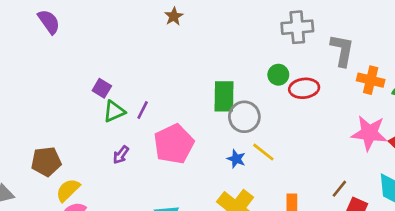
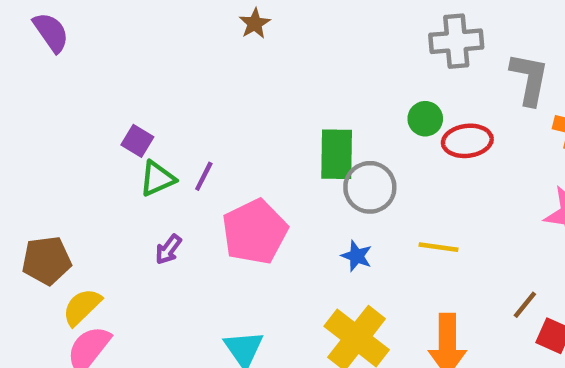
yellow line: (263, 152) -> (439, 247), moved, turned -30

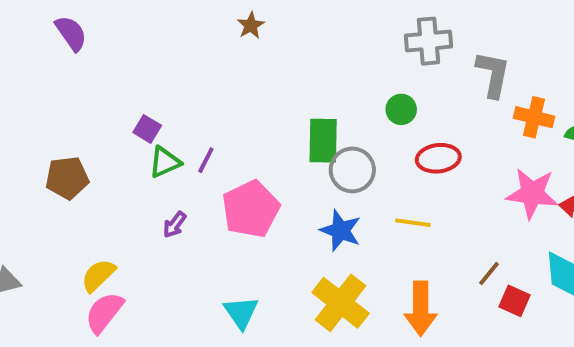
red ellipse: (467, 141) -> (438, 158), moved
blue star: (357, 256) -> (341, 231), size x1.5
brown pentagon: (47, 260) -> (67, 178), moved

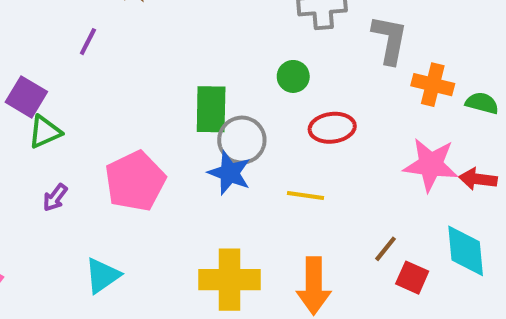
purple square: (147, 129) -> (26, 97), size x1.4
purple line: (206, 160) -> (88, 42), moved
blue star: (341, 231) -> (230, 173), moved
yellow cross: (341, 303) -> (230, 280), turned -38
cyan triangle: (241, 313) -> (102, 276), moved, turned 30

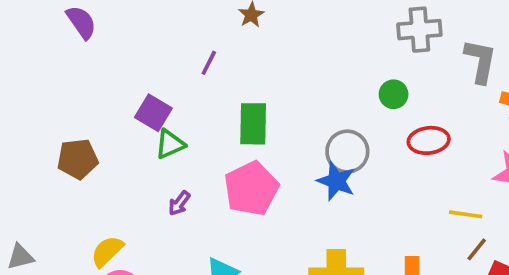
green rectangle: (211, 109) -> (253, 124), moved
yellow line: (306, 195) -> (466, 214), moved

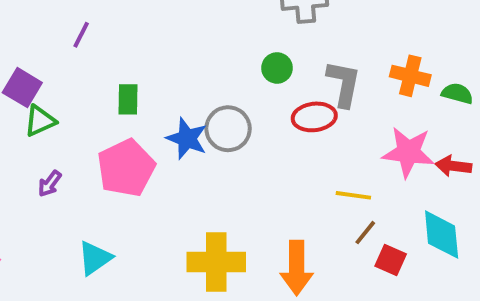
gray L-shape: (480, 61) -> (344, 84), moved
green rectangle: (253, 124) -> (128, 99), size x0.7
blue star: (336, 181) -> (187, 139), moved

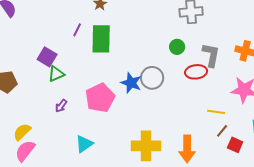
green rectangle: (128, 99) -> (101, 39), moved, size x1.8

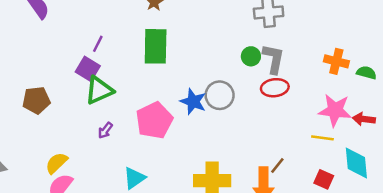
purple line: (77, 30) -> (98, 44), moved
gray L-shape: (211, 55) -> (274, 59), moved
green triangle: (56, 74) -> (99, 90), size x1.4
yellow line: (216, 112) -> (322, 138), moved
brown line: (222, 131) -> (277, 166), moved

